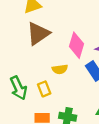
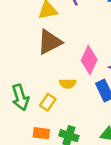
yellow rectangle: (44, 89) -> (48, 102), turned 48

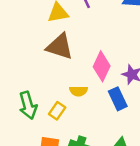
brown triangle: (50, 42) -> (60, 47), turned 44

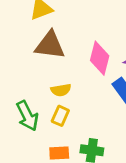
yellow semicircle: (78, 91) -> (61, 90), moved

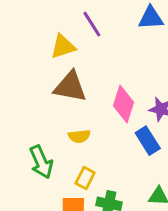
yellow rectangle: (60, 116) -> (85, 178), moved

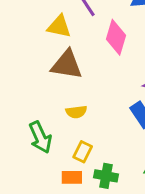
yellow triangle: (63, 47) -> (59, 26), turned 30
pink diamond: (123, 104) -> (116, 37), moved

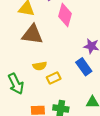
yellow rectangle: (83, 152) -> (54, 78), moved, turned 40

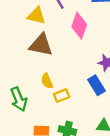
yellow semicircle: (40, 66) -> (47, 81), turned 72

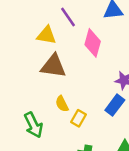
blue rectangle: (96, 85) -> (115, 105), turned 72
yellow rectangle: (62, 96) -> (79, 118), turned -35

